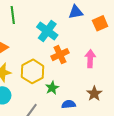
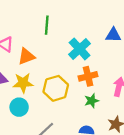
green star: (52, 88) -> (92, 101), moved

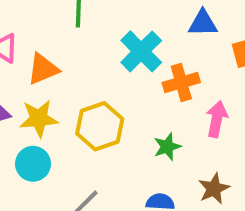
orange cross: (88, 76) -> (181, 83), moved

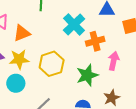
green star: (167, 147) -> (87, 75), size x1.5

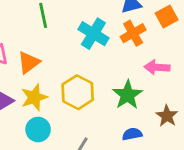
orange cross: (95, 41) -> (133, 33), moved
pink arrow: (114, 61) -> (157, 67), turned -84

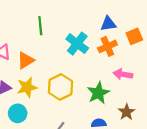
cyan circle: (38, 130) -> (18, 113), moved

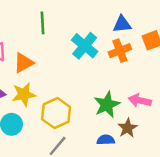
pink arrow: (123, 74) -> (140, 101), moved
yellow hexagon: (60, 87) -> (56, 113), moved
brown star: (127, 112) -> (128, 128), moved

